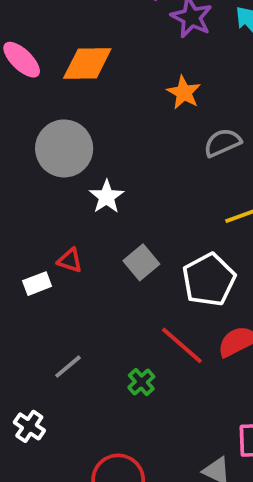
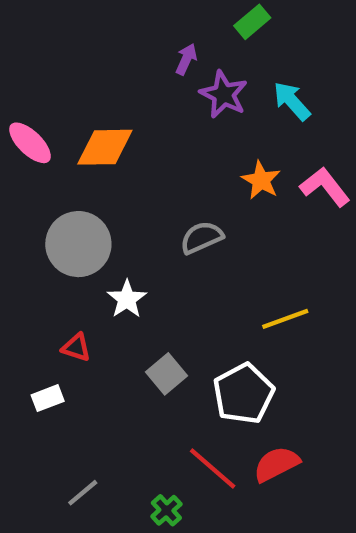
orange star: (184, 92) -> (261, 180), moved
gray semicircle: (222, 143) -> (202, 237), moved
red triangle: (70, 260) -> (76, 347), moved

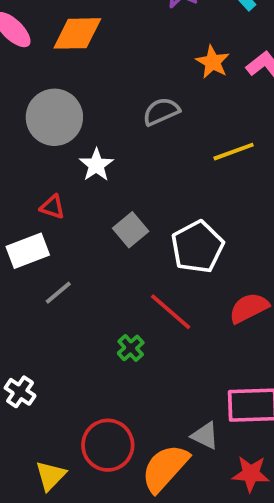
yellow line: (285, 319) -> (234, 152), moved
white rectangle: (48, 398) -> (28, 251), size x1.5
red semicircle: (276, 464) -> (249, 308), moved
gray line: (83, 493) -> (58, 293), moved

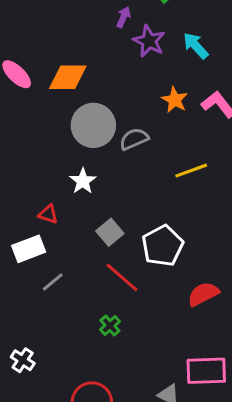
gray circle: (54, 117) -> (93, 125), moved
red line: (171, 312) -> (122, 277), moved

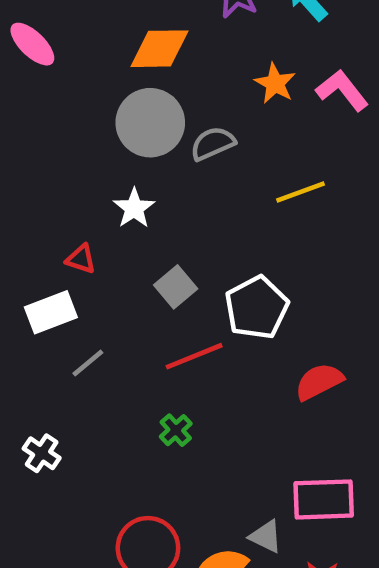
orange diamond: (68, 77) -> (160, 49), moved
red line: (122, 277) -> (194, 356), turned -63
white cross: (23, 360) -> (42, 453), moved

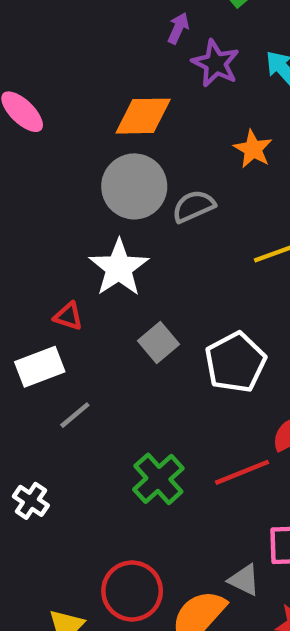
white star: (134, 208) -> (119, 268), size x1.5
red line: (194, 356) -> (242, 472), moved
green cross: (176, 430) -> (158, 479), size x1.6

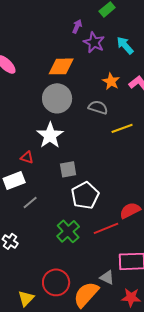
gray semicircle: (194, 206) -> (98, 107), moved, turned 42
gray square: (158, 343) -> (68, 169), turned 30
white pentagon: (235, 362) -> (85, 195), moved

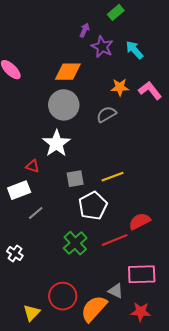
orange star: (111, 81) -> (120, 87), turned -30
gray semicircle: (98, 107) -> (106, 114), turned -48
yellow line: (122, 128) -> (113, 177), moved

